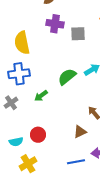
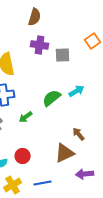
brown triangle: (80, 132) -> (65, 153), size x1.5
blue line: (76, 162) -> (43, 183), moved

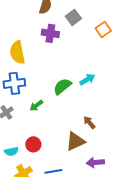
gray square: (63, 55) -> (73, 17), moved, turned -35

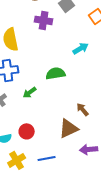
cyan arrow: (87, 79) -> (81, 48), moved
green semicircle: (62, 86) -> (56, 73), turned 30

